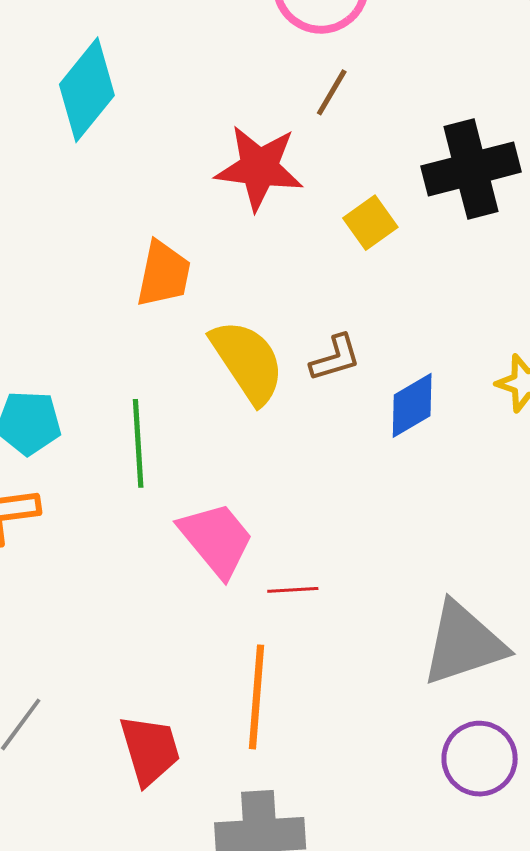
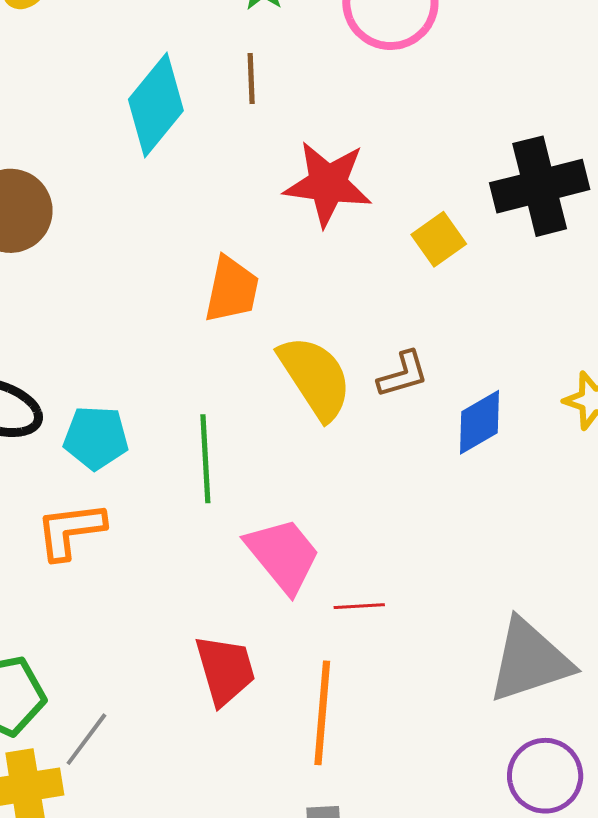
brown line: (332, 92) -> (251, 78), moved, turned -33
red trapezoid: (150, 750) -> (225, 670), moved

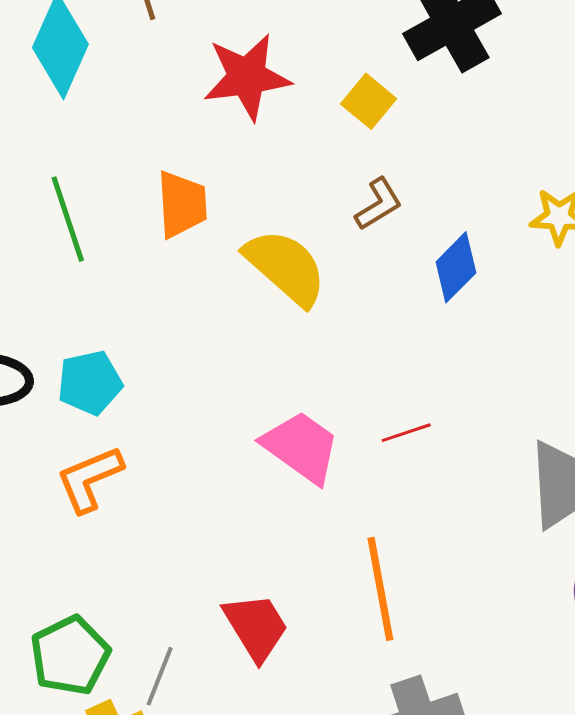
brown L-shape: (403, 374) -> (379, 204), moved
green line: (205, 459) -> (68, 219), moved
red line: (359, 606) -> (406, 433), moved
red trapezoid: (225, 670) -> (256, 627), moved

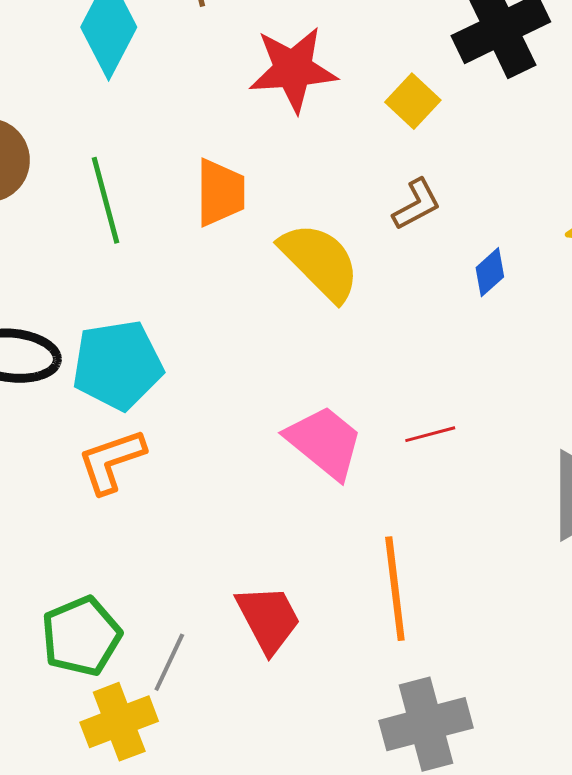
blue diamond: (456, 267) -> (490, 272), size x0.7
cyan pentagon: (90, 383) -> (117, 365), size x1.4

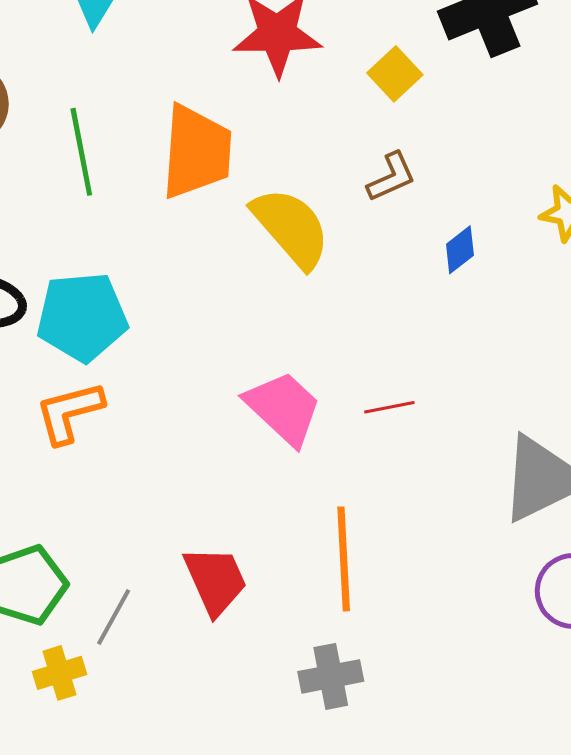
orange trapezoid: (220, 192) -> (196, 152), size x1.4
yellow cross: (119, 722) -> (59, 673), size x0.7
gray cross: (426, 724) -> (331, 676), moved, size x0.7

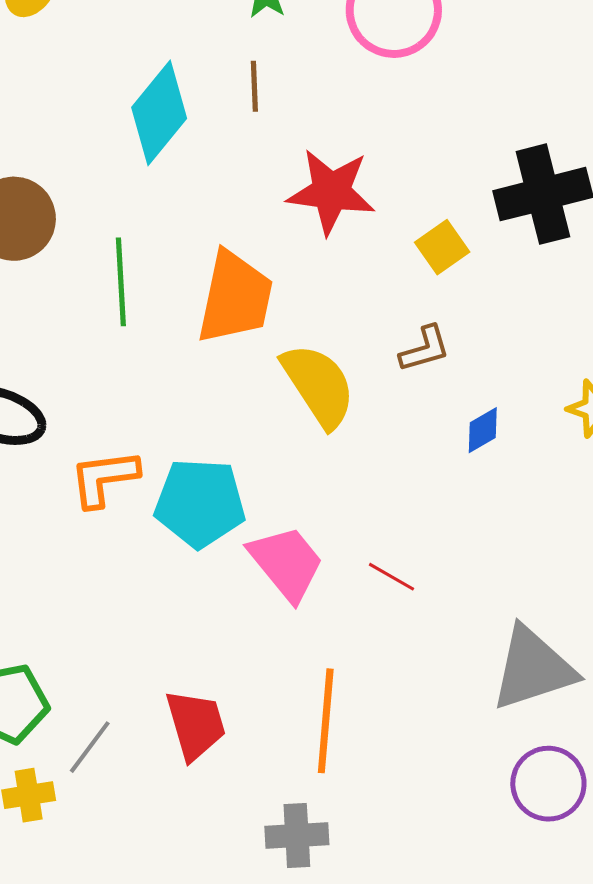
cyan pentagon: (82, 317) -> (200, 503), moved
red line: (389, 407) -> (392, 577), turned 33
orange L-shape: (69, 412) -> (104, 478), moved

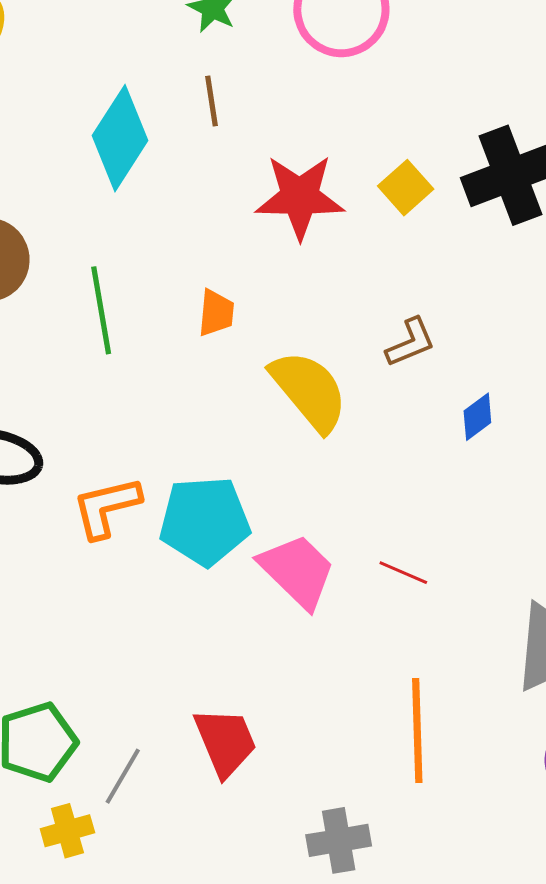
yellow square: (442, 247) -> (406, 188), moved
orange trapezoid: (235, 297) -> (216, 313), size x0.5
orange line: (326, 721) -> (417, 730), moved

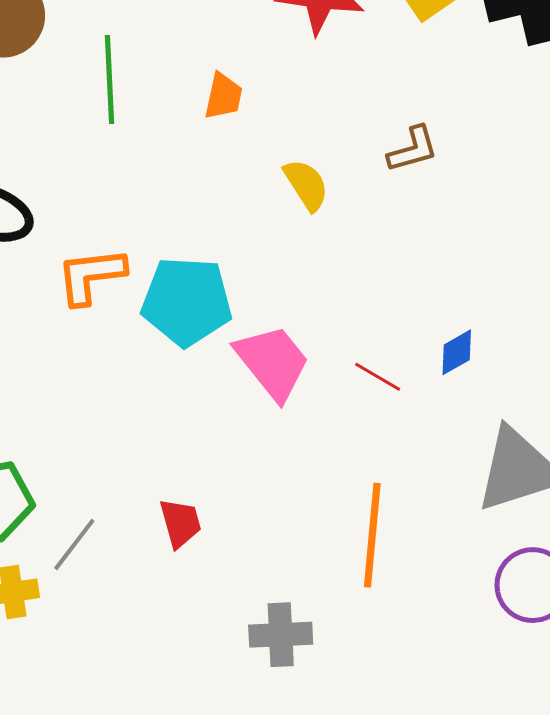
yellow semicircle: (309, 391) -> (306, 185), size x0.6
blue diamond: (477, 417) -> (457, 352), moved
red trapezoid: (225, 742) -> (180, 523), size x0.7

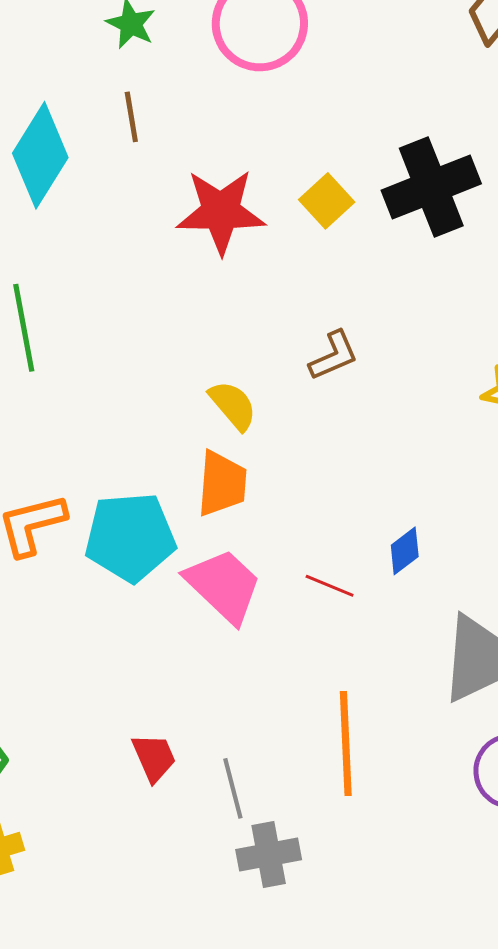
orange trapezoid: (223, 96) -> (222, 484), moved, size x1.4
gray line: (74, 545) -> (233, 788), moved, turned -44

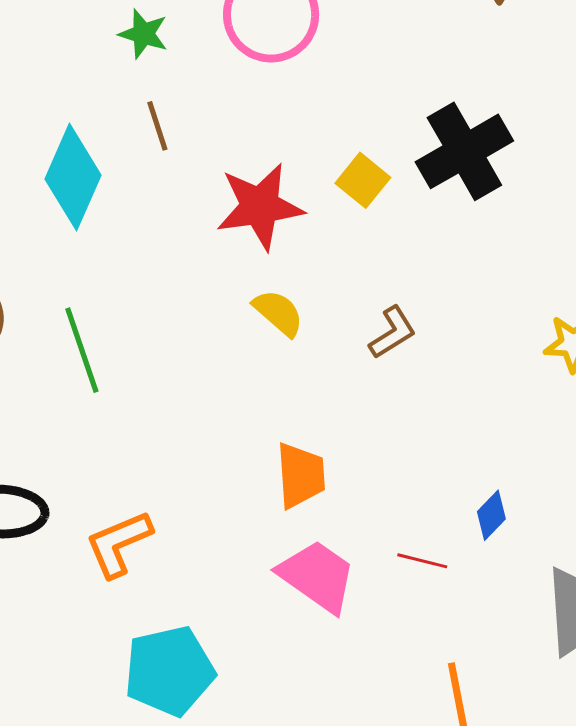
yellow semicircle: (233, 405) -> (278, 313), moved
cyan pentagon: (130, 537) -> (169, 671), moved

